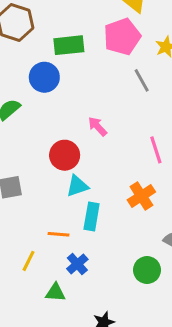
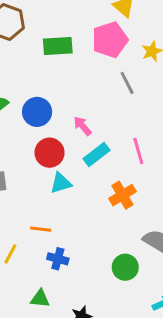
blue circle: (44, 77) -> (37, 112), moved
cyan rectangle: (92, 216) -> (97, 154), moved, turned 40
blue cross: (77, 264) -> (58, 259), turned -36
green triangle: (55, 292) -> (40, 299), moved

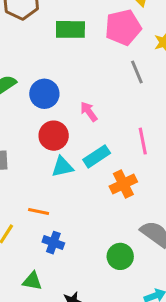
cyan rectangle: (97, 154) -> (97, 156), moved

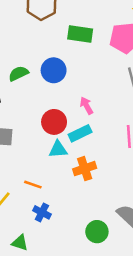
blue circle: (44, 94) -> (54, 70), moved
cyan rectangle: (97, 156) -> (80, 133), moved
orange cross: (123, 184) -> (85, 169), moved

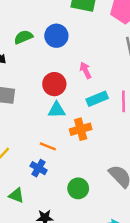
cyan rectangle: (80, 133) -> (97, 99), moved
orange line: (33, 185) -> (48, 146), moved
green circle: (97, 232) -> (78, 188), moved

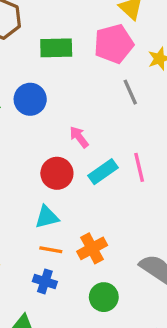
red circle: (54, 84) -> (57, 173), moved
cyan triangle: (57, 110) -> (47, 217), moved
orange cross: (81, 129) -> (92, 248), moved

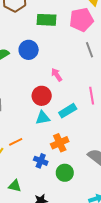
cyan rectangle: (103, 172) -> (68, 111), moved
cyan triangle: (47, 217) -> (43, 118), moved
orange line: (51, 250) -> (16, 142), moved, turned -40
blue cross: (45, 281) -> (41, 161), moved

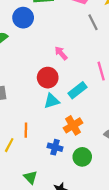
blue circle: (29, 50) -> (23, 18), moved
orange line: (16, 142) -> (26, 130), turned -56
green triangle: (15, 186) -> (30, 177), turned 40

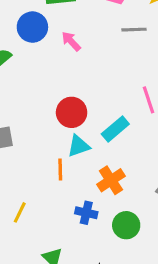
gray line: (93, 22) -> (134, 30), turned -63
pink arrow: (61, 53) -> (71, 41), moved
orange line: (26, 130) -> (60, 170), moved

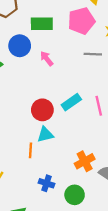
cyan rectangle: (115, 129) -> (71, 102), moved
orange cross: (111, 180) -> (85, 161), moved

